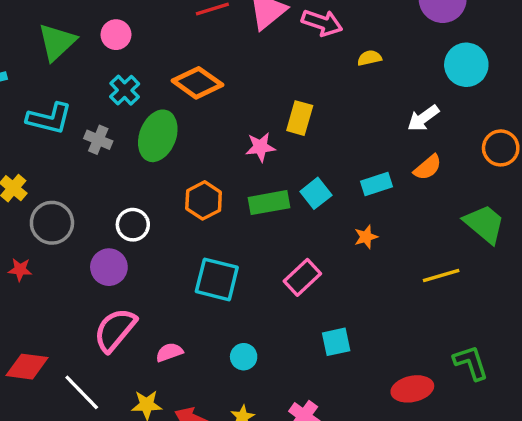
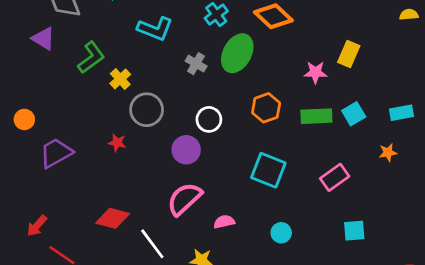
gray cross: (98, 140) -> (196, 64), moved

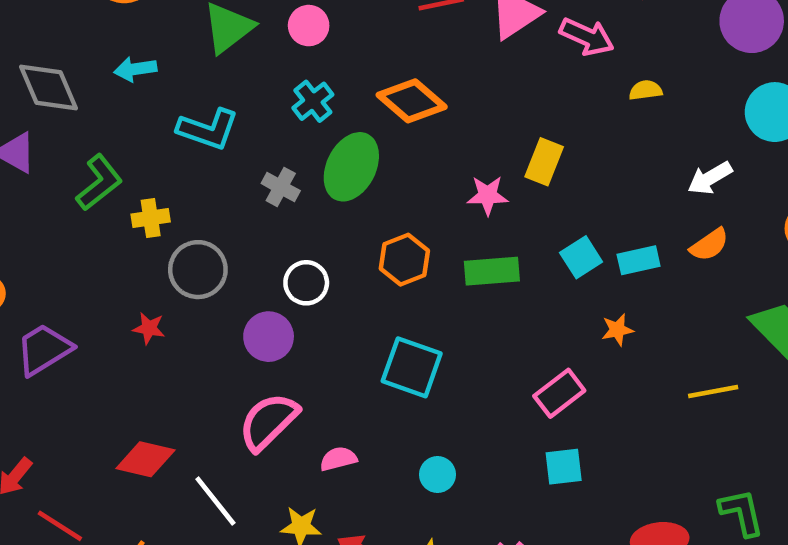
yellow cross: (120, 79) -> (151, 218), turned 36
cyan square: (354, 114) -> (581, 257), moved
pink rectangle: (335, 177) -> (559, 393), moved

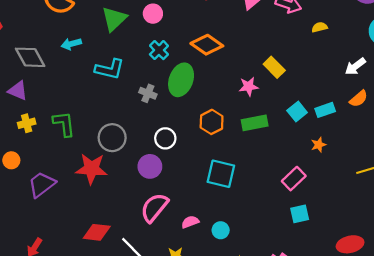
yellow rectangle: (544, 162) -> (274, 67), turned -60
green L-shape: (99, 183) -> (64, 124), moved, turned -52
yellow cross: (151, 218) -> (27, 123), moved
red star: (149, 328) -> (91, 169), size x2.0
cyan circle: (437, 475) -> (221, 230), moved

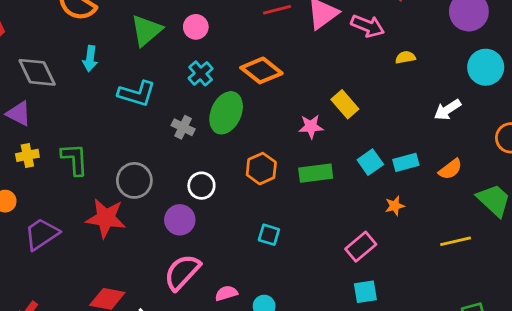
cyan arrow: (71, 44) -> (90, 59), turned -72
orange semicircle: (359, 99) -> (450, 169), moved
cyan square: (221, 174) -> (269, 235), size x0.6

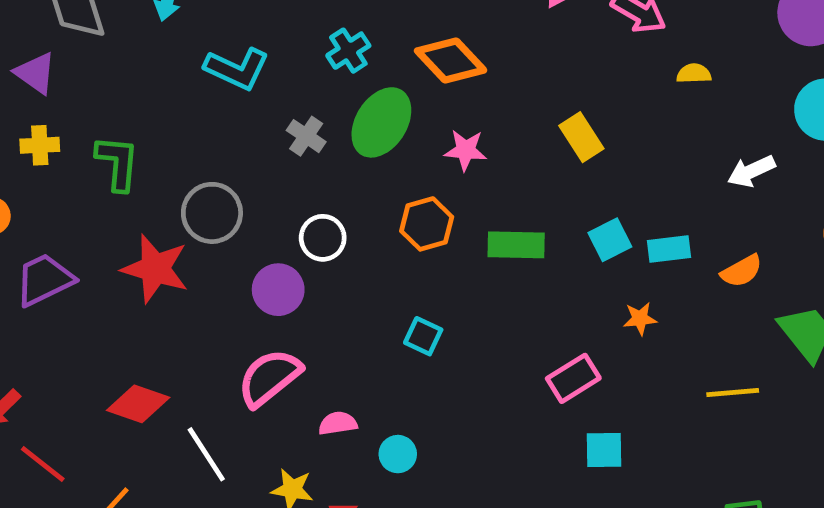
pink star: (311, 127) -> (466, 150), moved
cyan square: (365, 292) -> (604, 450), moved

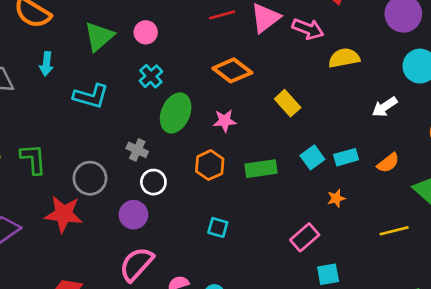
orange diamond: (451, 60) -> (232, 70), moved
yellow semicircle: (694, 74) -> (344, 58), size x1.6
gray cross: (306, 136) -> (137, 150), moved

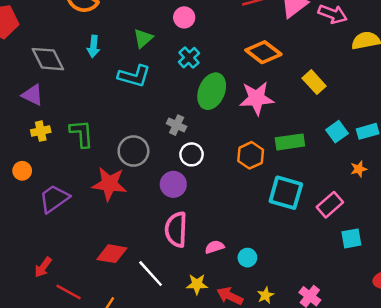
green triangle: (99, 36) -> (143, 38), moved, size x0.7
pink star: (225, 121) -> (257, 98), size x1.6
orange hexagon: (210, 165) -> (251, 155), moved
cyan square: (218, 227) -> (286, 193), moved, size x1.8
pink semicircle: (136, 264) -> (176, 230), turned -40

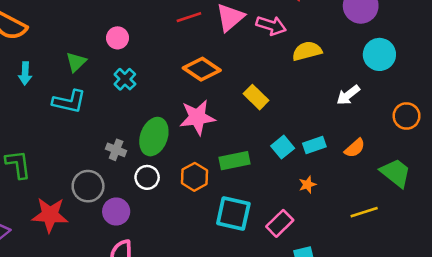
green ellipse: (212, 91) -> (154, 137), moved
gray circle: (133, 151) -> (88, 186), moved
white circle: (192, 154) -> (147, 177), moved

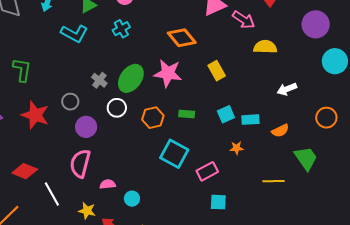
cyan circle: (379, 54) -> (335, 61), moved
green rectangle: (235, 161) -> (187, 114), size x0.7
gray circle: (88, 186) -> (70, 102), size x0.7

